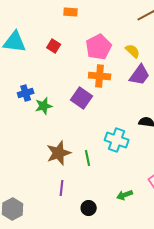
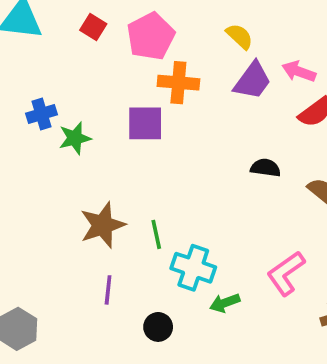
pink pentagon: (99, 47) -> (151, 36), moved
purple square: (82, 98) -> (145, 123), turned -35
cyan cross: (117, 140) -> (193, 268), moved

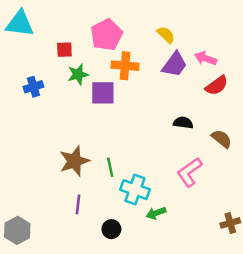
red square: (93, 27) -> (64, 50), moved, turned -35
green star: (75, 138) -> (78, 74), moved
pink L-shape: (286, 273) -> (189, 172), moved

